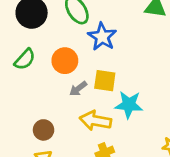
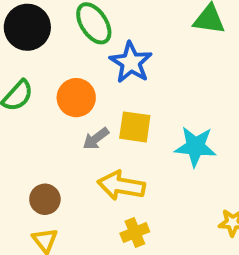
cyan star: (129, 105) -> (195, 146), moved

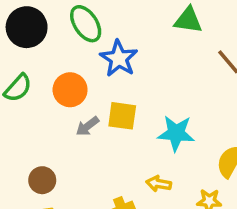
yellow arrow: (121, 186) -> (159, 184), moved, size x0.6

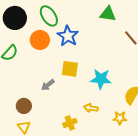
orange circle: (70, 90) -> (40, 40), moved
gray arrow: (87, 126) -> (48, 85), moved

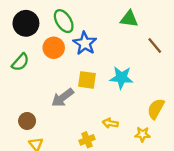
cyan star: (101, 79) -> (121, 78), moved
gray arrow: (48, 85) -> (63, 98), size x1.5
brown circle: (24, 106) -> (27, 121), moved

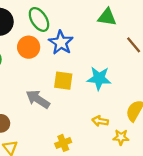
gray arrow: (63, 98) -> (38, 99), turned 70
yellow arrow: (110, 123) -> (100, 121), moved

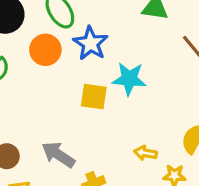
cyan star: (99, 78) -> (129, 79), moved
gray arrow: (38, 99) -> (58, 155), moved

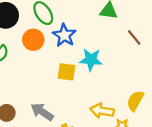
yellow arrow: (145, 153) -> (102, 111), size x1.5

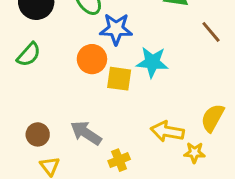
blue star: (64, 35) -> (116, 29), turned -30
orange circle: (33, 40) -> (92, 59), moved

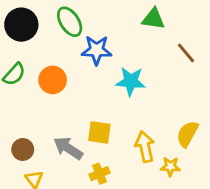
orange circle: (92, 59) -> (53, 80), moved
yellow square: (119, 79) -> (99, 132), moved
yellow arrow: (167, 131) -> (145, 147), turned 68

